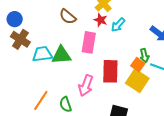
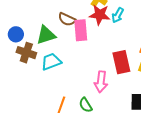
red star: (101, 20) -> (100, 15), size x1.5
pink rectangle: (89, 42) -> (81, 30), moved
green triangle: (61, 55) -> (46, 35), moved

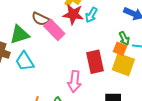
pink rectangle: (81, 30) -> (54, 30), turned -40
cyan trapezoid: (51, 62) -> (25, 61), turned -100

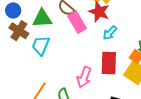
cyan arrow: (91, 15) -> (110, 33), moved
cyan trapezoid: (25, 61) -> (41, 46), turned 40

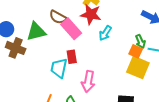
cyan trapezoid: (41, 46) -> (59, 68), moved
red rectangle: (109, 63) -> (72, 57), moved, size x0.6

